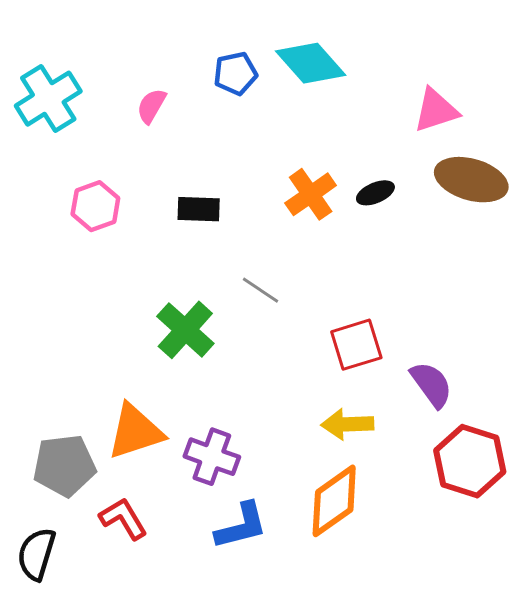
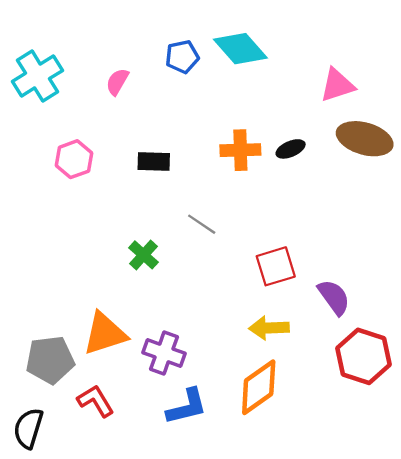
orange cross: (311, 194) -> (240, 150), turned 33
green cross: (185, 330) -> (144, 255), size x0.7

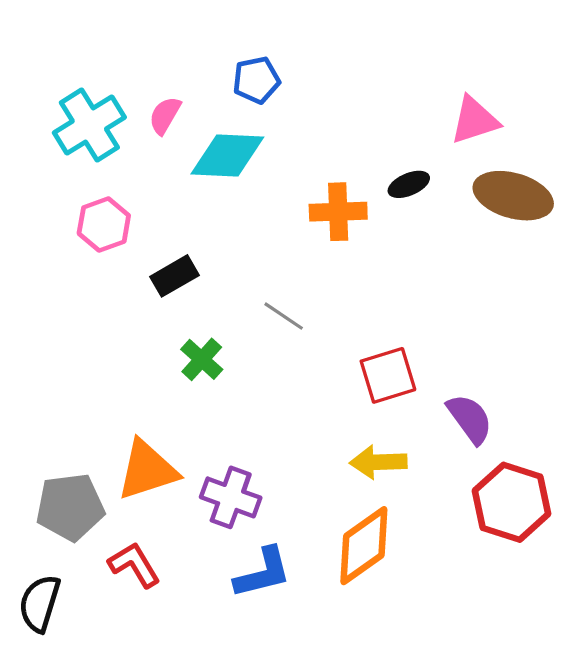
cyan diamond: (240, 49) -> (227, 155), moved, turned -46
cyan cross: (37, 76) -> (89, 125), moved
black ellipse: (291, 149) -> (409, 184), moved
black rectangle: (154, 161) -> (174, 276), moved, turned -32

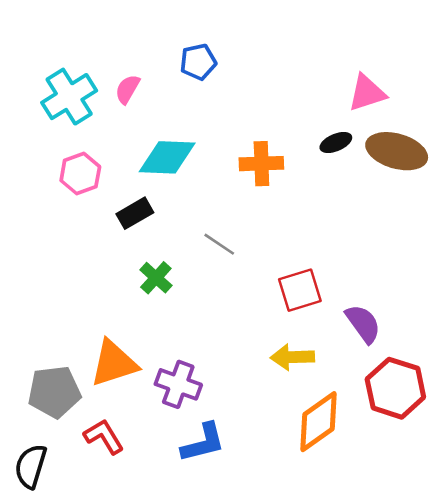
cyan diamond: (227, 155) -> (167, 157), moved
black ellipse: (409, 184) -> (336, 142), moved
orange diamond: (364, 546) -> (318, 422), moved

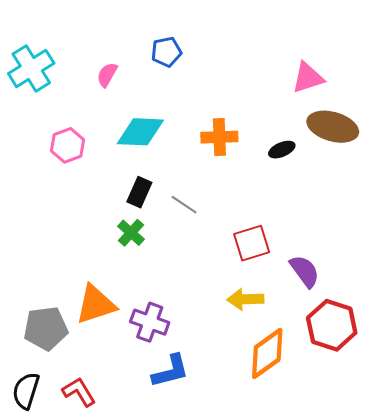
cyan cross: (69, 97) -> (31, 68), moved
black ellipse: (336, 142) -> (282, 150), moved
black rectangle: (135, 213) -> (139, 192), moved, turned -36
red L-shape: (104, 437) -> (79, 392), moved

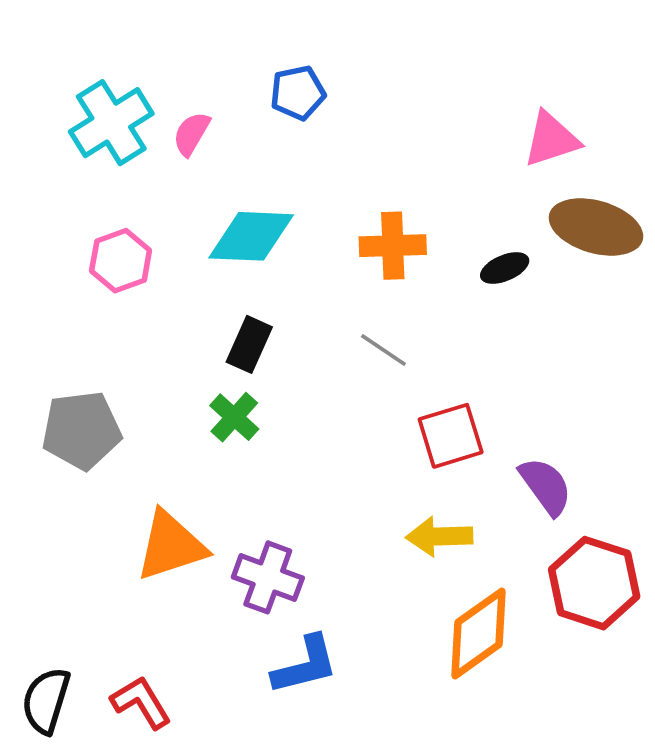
cyan cross: (31, 68) -> (111, 123), moved
gray line: (184, 205) -> (383, 350), moved
gray pentagon: (46, 328) -> (81, 430), moved

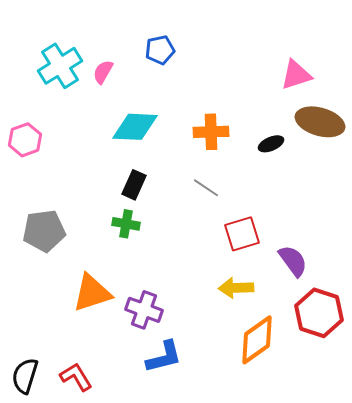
pink hexagon: (121, 261) -> (25, 140), moved
green cross: (234, 417) -> (126, 224), turned -32

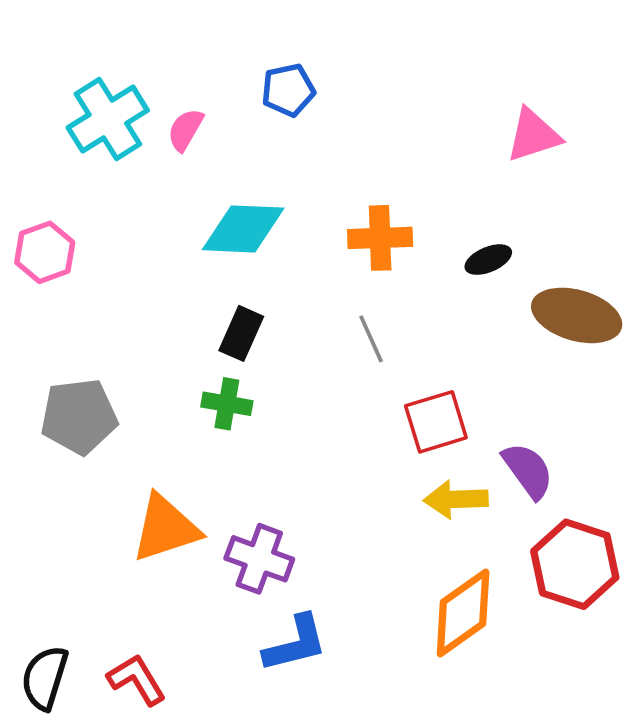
brown ellipse: (320, 122) -> (577, 315), moved
gray line: (206, 188) -> (371, 339), turned 32
yellow arrow: (236, 288) -> (456, 499), moved

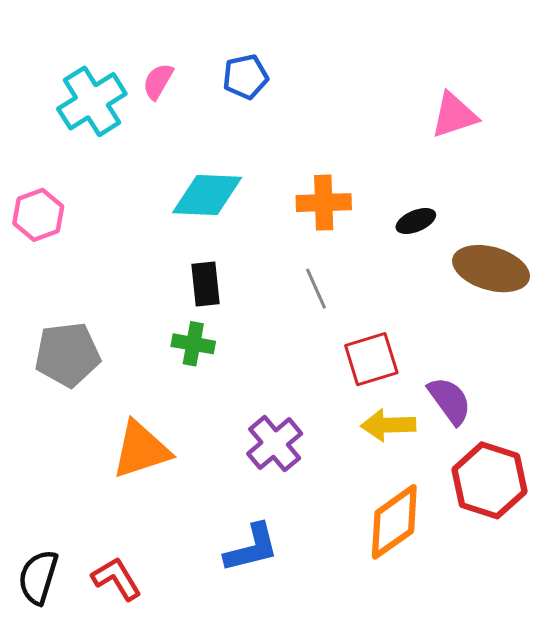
pink semicircle: (185, 130) -> (158, 81), moved
black rectangle: (241, 333) -> (206, 284), turned -30
purple cross: (259, 559) -> (275, 444), moved, turned 30

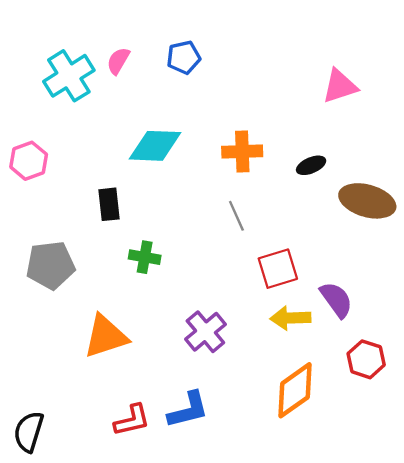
black rectangle: (206, 284) -> (109, 204), moved
red hexagon: (489, 480) -> (366, 359), size x0.7
red L-shape: (117, 579) -> (132, 420), moved, turned 108

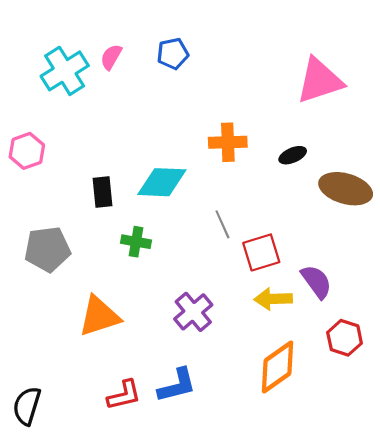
pink triangle: (340, 86) -> (320, 81), size x1.4
cyan diamond: (155, 146) -> (162, 182), moved
gray line: (236, 216) -> (222, 224), moved

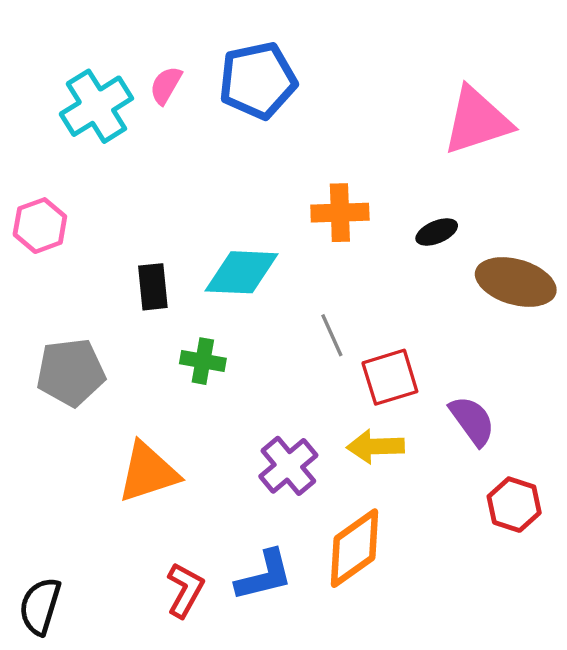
blue pentagon: (173, 54) -> (258, 80), size x1.6
yellow arrow: (273, 299) -> (375, 447), moved
orange diamond: (278, 367) -> (354, 548), moved
red L-shape: (124, 395) -> (185, 590), turned -48

